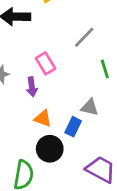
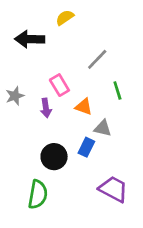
orange triangle: (43, 118) -> (84, 107), moved
black circle: (50, 149) -> (54, 157), moved

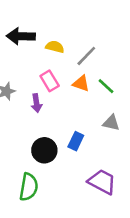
yellow semicircle: (65, 18) -> (55, 47), moved, turned 48
green line: (117, 90) -> (106, 86), turned -30
orange triangle: (84, 107) -> (81, 83), moved
gray triangle: (103, 128) -> (111, 123), moved

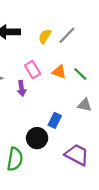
yellow semicircle: (55, 47) -> (45, 36), moved, turned -72
gray line: (86, 56) -> (67, 35), moved
black circle: (44, 150) -> (37, 138), moved

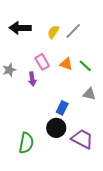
black circle: (37, 138) -> (56, 128), moved

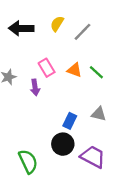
yellow semicircle: (53, 32) -> (57, 24), moved
gray triangle: (89, 94) -> (99, 114), moved
green semicircle: (26, 143) -> (28, 161), turned -35

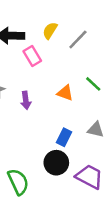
pink rectangle: (47, 68) -> (32, 56), moved
orange triangle: (74, 70) -> (65, 93), moved

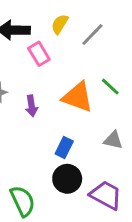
orange triangle: (65, 93) -> (78, 97), size x1.6
blue rectangle: (64, 137) -> (64, 148), moved

